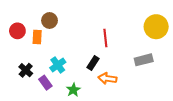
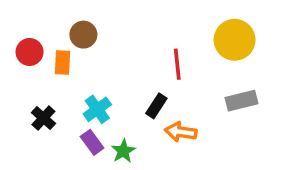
yellow circle: (156, 27) -> (235, 40), moved
purple rectangle: (45, 83) -> (92, 142), moved

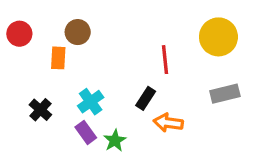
red circle: (30, 52) -> (19, 34), moved

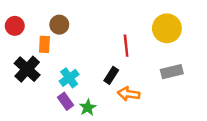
black cross: (40, 110) -> (27, 69), moved, size x1.5

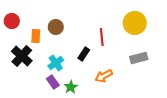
brown circle: (59, 25) -> (56, 27), moved
black rectangle: (111, 75) -> (84, 54), moved
orange arrow: (129, 94) -> (104, 76), turned -36

